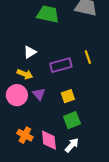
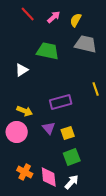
white triangle: (30, 52) -> (22, 70), moved
yellow line: (88, 57) -> (96, 89), moved
purple triangle: (39, 94) -> (49, 128), moved

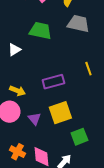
purple triangle: (49, 128) -> (34, 119), moved
yellow square: (68, 133) -> (60, 113), size x1.6
green square: (72, 157) -> (79, 137), moved

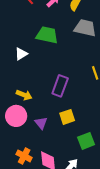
purple rectangle: (53, 82) -> (60, 86), turned -55
yellow square: (60, 113) -> (67, 117), size x0.7

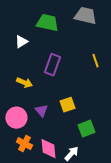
purple rectangle: (60, 86) -> (52, 65), moved
pink circle: (16, 116) -> (16, 118), moved

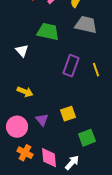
white triangle: (21, 42) -> (22, 51), turned -40
purple rectangle: (52, 65) -> (71, 66), moved

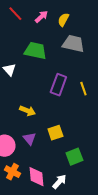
yellow arrow: (25, 92) -> (27, 111), moved

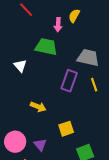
pink arrow: (41, 17) -> (58, 25), moved, turned 136
gray trapezoid: (73, 44) -> (88, 58), moved
purple triangle: (29, 139) -> (40, 145), moved

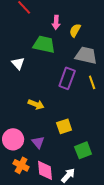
yellow semicircle: (74, 16) -> (75, 30), moved

